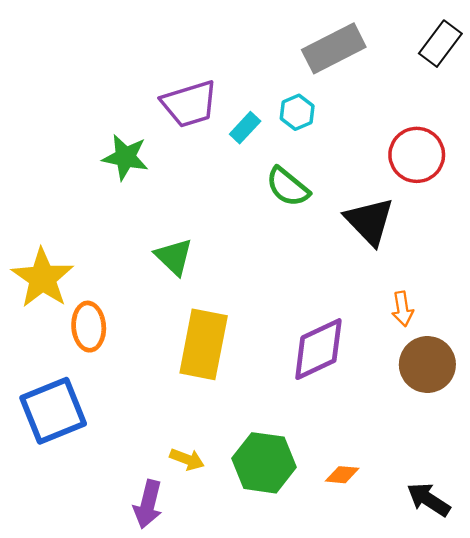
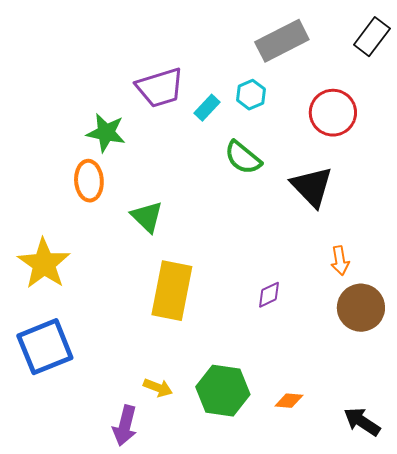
red circle: (417, 155) -> (333, 113), moved
yellow star: (42, 278) -> (44, 264), moved
orange ellipse: (89, 327) -> (89, 181), moved
purple diamond: (318, 349) -> (269, 295), size x0.5

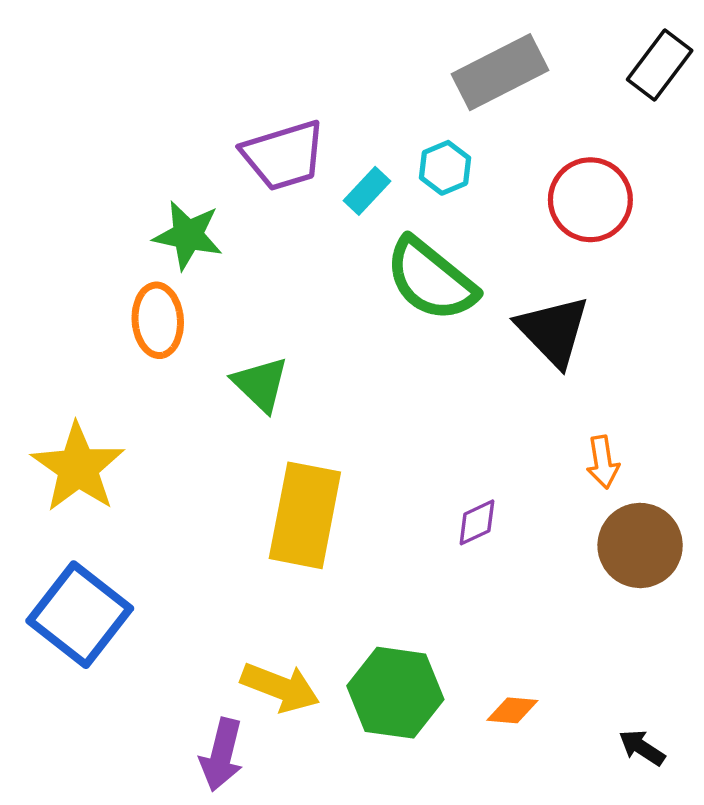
green semicircle: (243, 158) -> (431, 280), size x1.4
blue square: (45, 347) -> (80, 615), turned -30
yellow arrow: (158, 388) -> (280, 687), size x1.5
black arrow: (362, 422) -> (642, 748), size x0.7

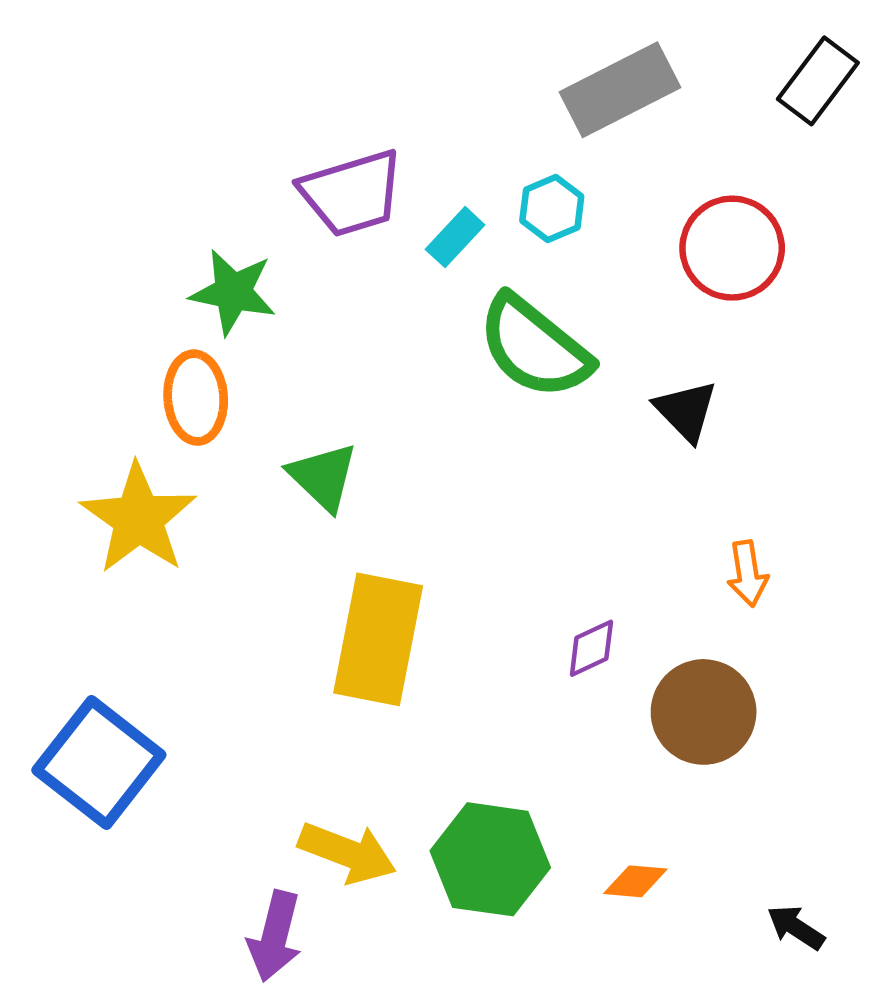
black triangle: (553, 331) -> (686, 411), size x0.7
yellow star: (78, 467) -> (138, 518), moved
brown circle: (640, 545) -> (704, 712), moved

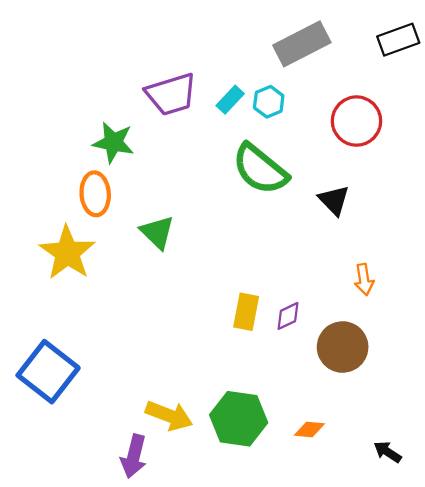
black rectangle: (818, 81) -> (398, 40), turned 33
cyan rectangle: (455, 237) -> (230, 100), moved
yellow rectangle: (378, 639) -> (246, 312), moved, size x0.6

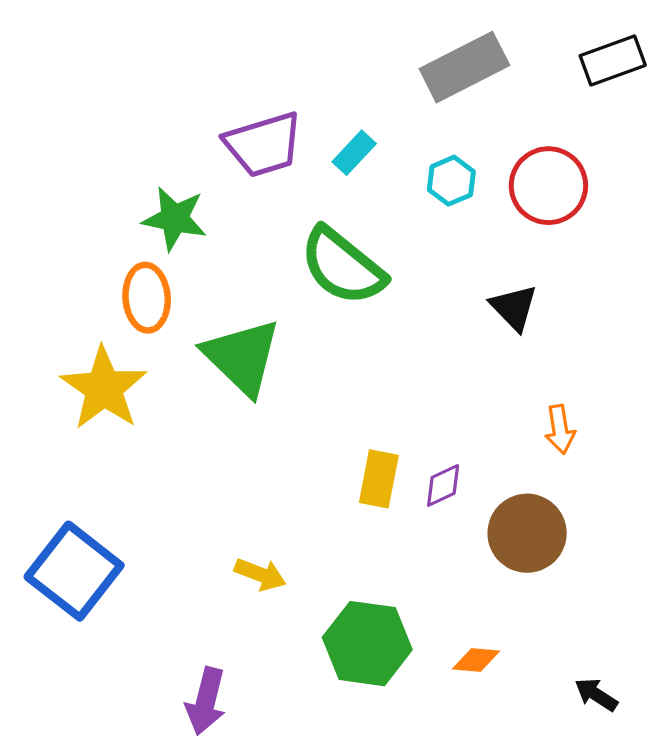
cyan hexagon: (269, 102) -> (451, 181), moved
green semicircle: (260, 169) -> (343, 266), moved
green triangle: (157, 232) -> (242, 357), size x1.5
yellow arrow: (169, 416) -> (260, 574), moved, size x0.7

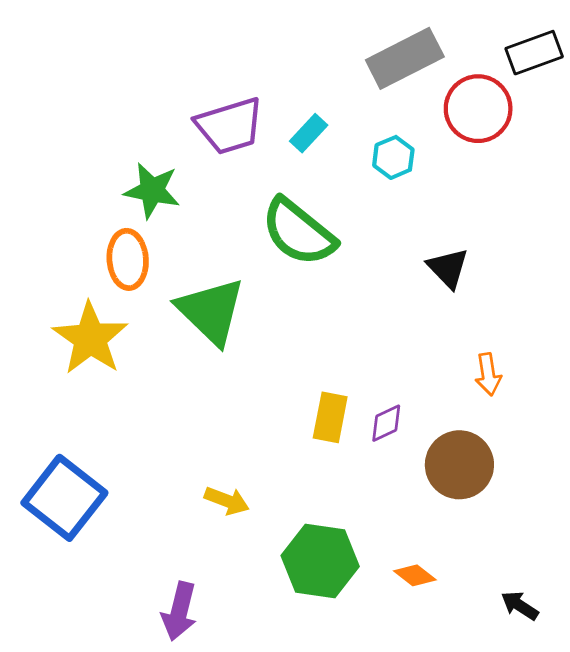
red circle: (548, 186) -> (478, 109), moved
orange diamond: (476, 660) -> (415, 575), turned 33

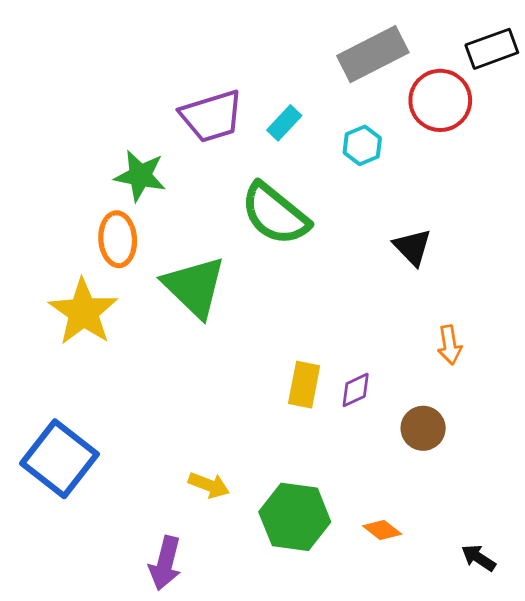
brown circle: (459, 465) -> (423, 428), size x0.7
yellow arrow: (227, 501) -> (209, 485), moved

